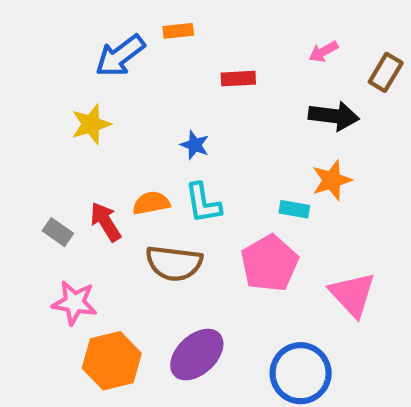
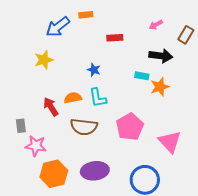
cyan rectangle: (294, 209) -> (142, 76), moved
gray rectangle: (58, 232) -> (21, 126), moved, turned 48
purple ellipse: (197, 355) -> (95, 171), turned 36

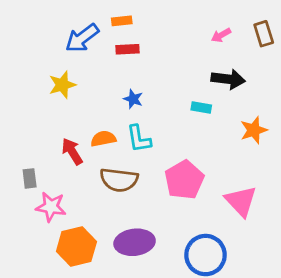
brown rectangle: (186, 35) -> (264, 34), moved, turned -48
red rectangle: (115, 38) -> (127, 49), moved
orange star: (160, 87) -> (254, 130), moved

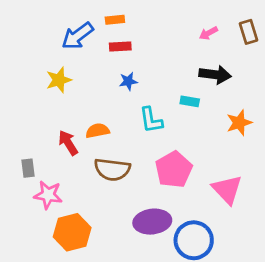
blue star: (133, 99) -> (128, 81), moved, turned -30
cyan L-shape: (139, 139) -> (151, 120), moved
purple ellipse: (135, 242) -> (152, 222), moved

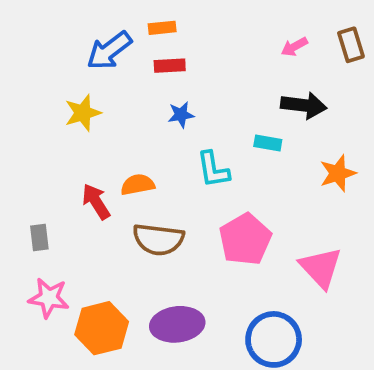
pink star: (48, 195) -> (49, 298), moved
purple ellipse: (152, 222) -> (177, 324), moved

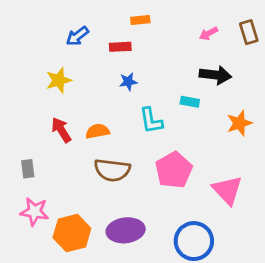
orange rectangle: (162, 28) -> (140, 20), moved
blue arrow: (109, 51) -> (77, 36), size x0.7
red arrow: (96, 202) -> (61, 130), moved

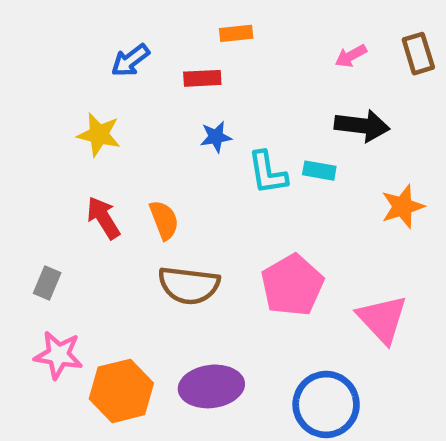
yellow star: (59, 80) -> (99, 135), turned 30
cyan L-shape: (151, 121) -> (268, 173), moved
orange semicircle: (97, 131) -> (164, 220), turned 80
gray rectangle: (28, 169) -> (47, 283), turned 30

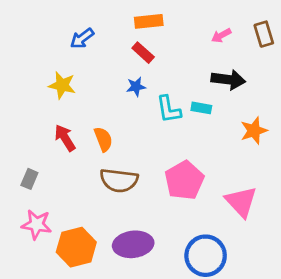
orange rectangle: (236, 33) -> (149, 21), size x1.4
red rectangle: (202, 78) -> (143, 53), moved, turned 45

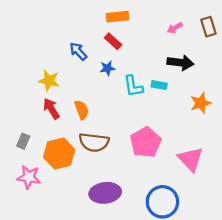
blue arrow: (82, 38) -> (78, 51), moved, turned 84
yellow star: (62, 85) -> (49, 81), moved
orange hexagon: (76, 247) -> (59, 154), moved

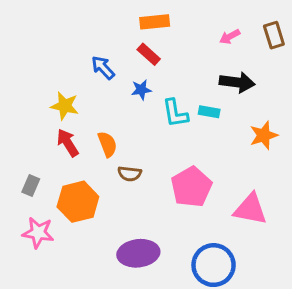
brown semicircle: (94, 142) -> (130, 174), moved, size x0.6
pink triangle: (191, 159) -> (250, 209), turned -36

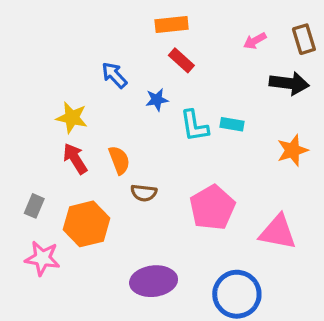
red rectangle: (149, 54) -> (181, 60), moved
black arrow: (237, 82) -> (289, 83), moved

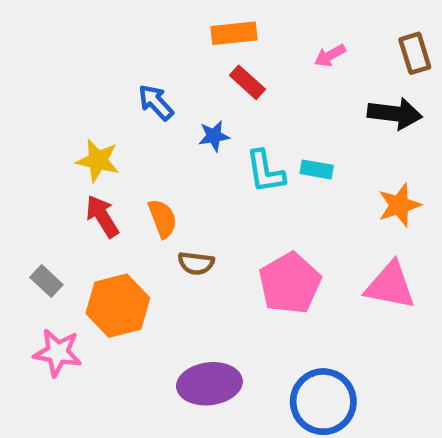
pink arrow: (255, 41) -> (330, 56), moved
gray rectangle: (34, 206) -> (46, 281), turned -70
pink triangle: (278, 232) -> (390, 286), moved

